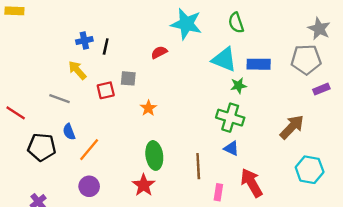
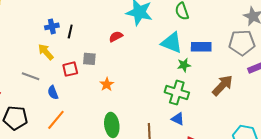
brown arrow: (292, 127) -> (223, 85), moved
blue semicircle: (69, 132) -> (53, 92), moved

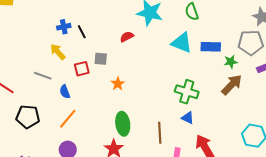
black line: (70, 32) -> (82, 32), turned -40
green star: (184, 65) -> (231, 62), moved

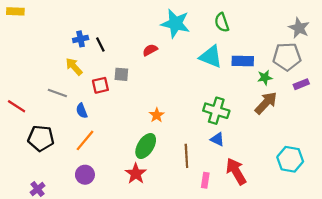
orange star: (118, 84) -> (157, 115), moved
green ellipse: (123, 124) -> (146, 146), turned 40

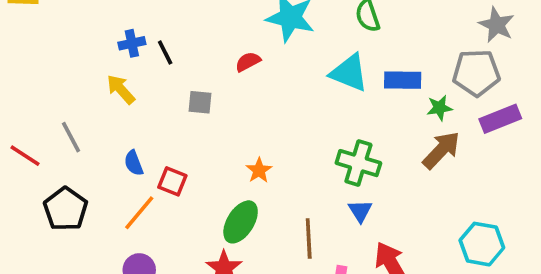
purple rectangle: (301, 84) -> (500, 119), size x1.5
red square: (100, 85) -> (172, 181), moved, turned 35
gray line: (57, 93) -> (71, 137), moved, turned 42
black pentagon: (41, 138) -> (66, 209), turned 30
blue triangle: (217, 139) -> (360, 211), turned 32

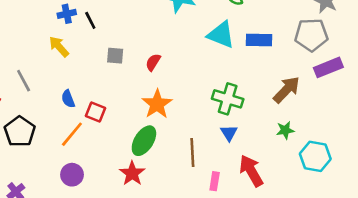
red semicircle: (248, 62) -> (153, 62), moved, turned -30
green star: (439, 108) -> (285, 130), moved
orange star: (259, 170) -> (157, 104), size x1.6

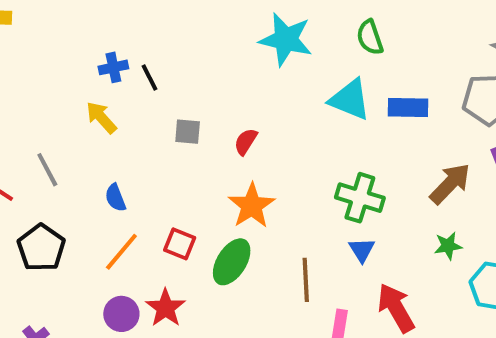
red square: (96, 112) -> (180, 244), moved
red star: (132, 173) -> (165, 308), moved

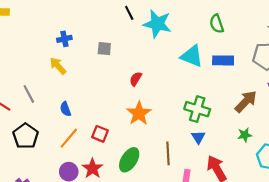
green semicircle: (370, 37) -> (217, 24), moved
black line: (149, 77) -> (129, 13), moved
gray square: (188, 132) -> (104, 49), moved
green ellipse: (232, 262) -> (129, 160), moved

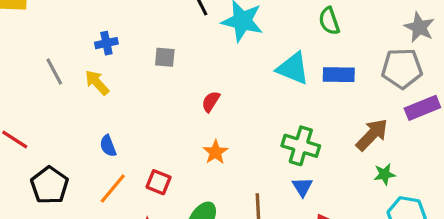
gray line: (29, 94) -> (54, 72), moved
orange star: (139, 113) -> (215, 152), size x0.7
green star: (245, 135) -> (385, 174), moved

